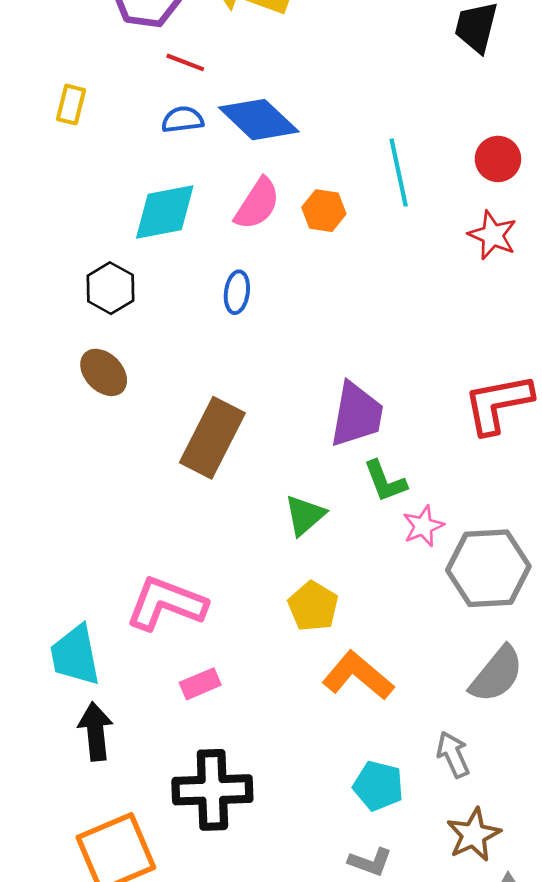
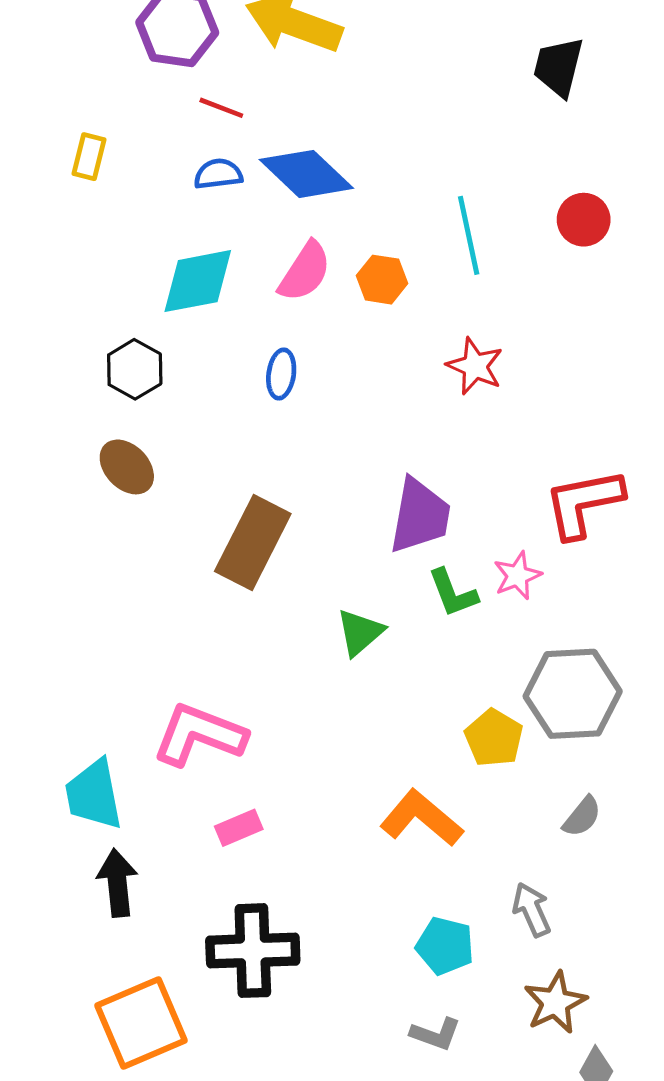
red star: (493, 235) -> (475, 366), moved
pink star: (423, 526) -> (517, 576), moved
yellow pentagon: (313, 606) -> (494, 738), moved
gray semicircle: (497, 674) -> (582, 817), size x0.6

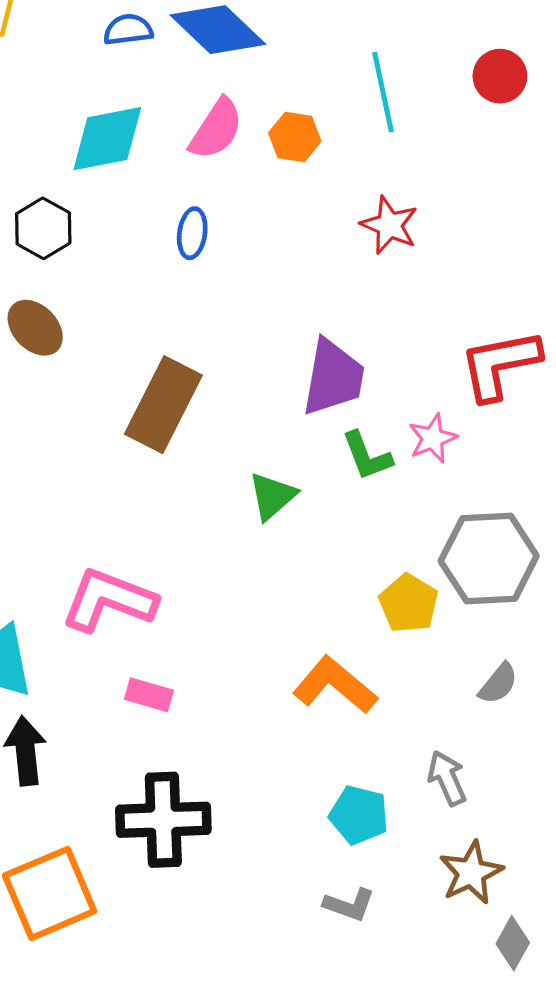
pink rectangle: (239, 828) -> (149, 695), turned 39

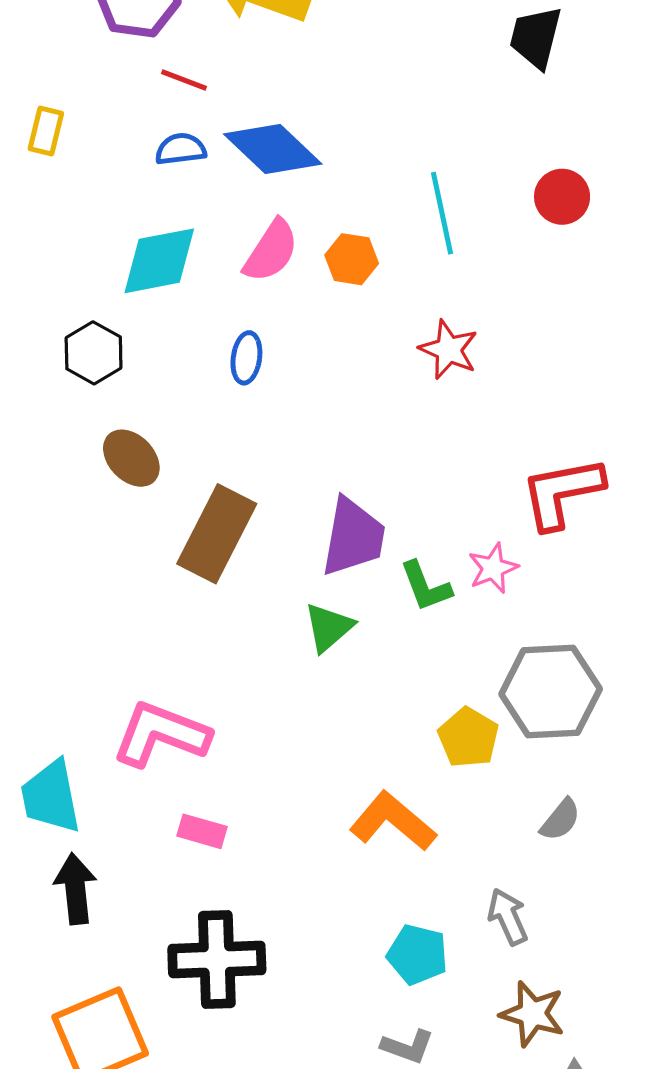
brown ellipse: (35, 328) -> (131, 458), moved
purple trapezoid: (333, 377) -> (353, 537), moved
brown star: (471, 873) -> (532, 1014), turned -30

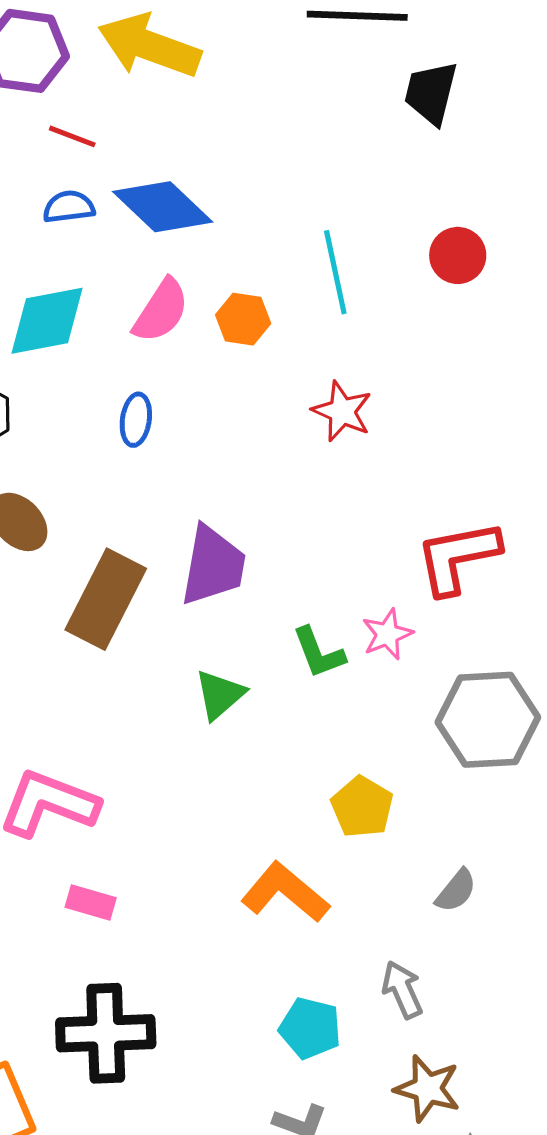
purple trapezoid: (353, 537) -> (213, 566), moved
gray hexagon: (551, 692) -> (488, 720), moved

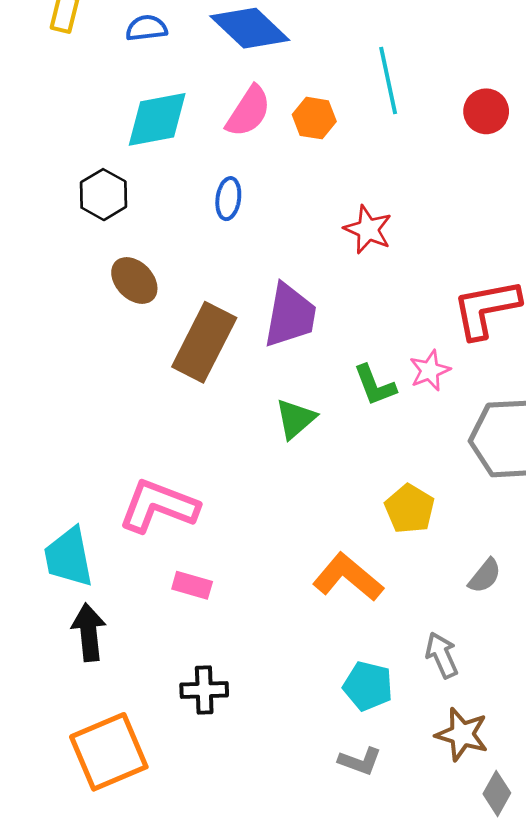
blue semicircle: (69, 207) -> (146, 28), moved
red circle: (458, 255) -> (486, 111), moved
red star: (342, 411) -> (368, 229), moved
black cross: (106, 1033) -> (204, 690), size x0.6

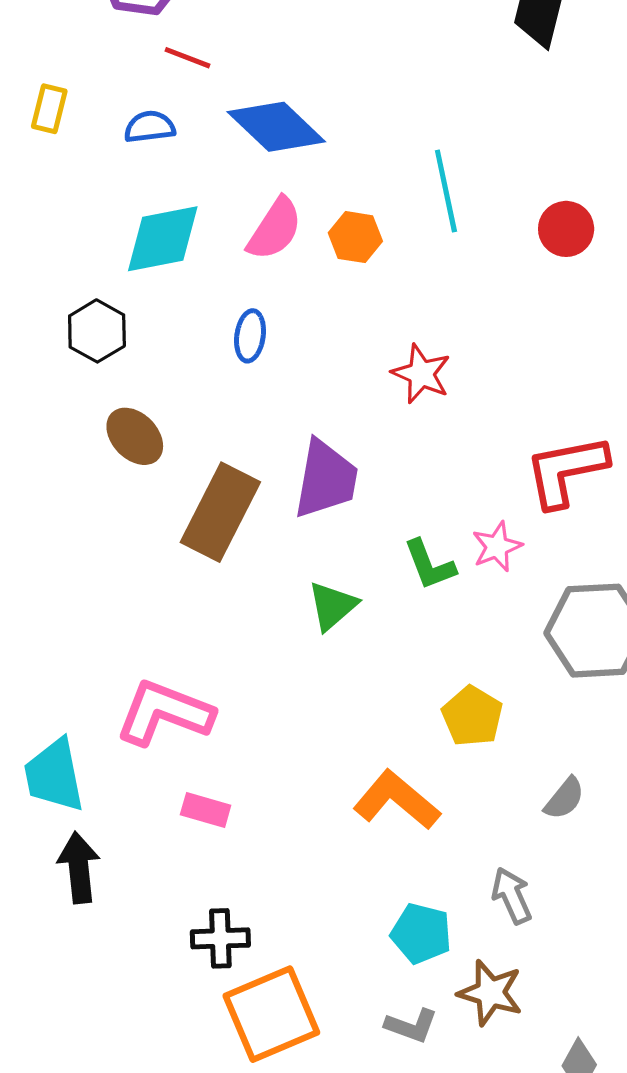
brown star: (462, 734) -> (490, 993), moved
orange square: (109, 752) -> (271, 1014), moved

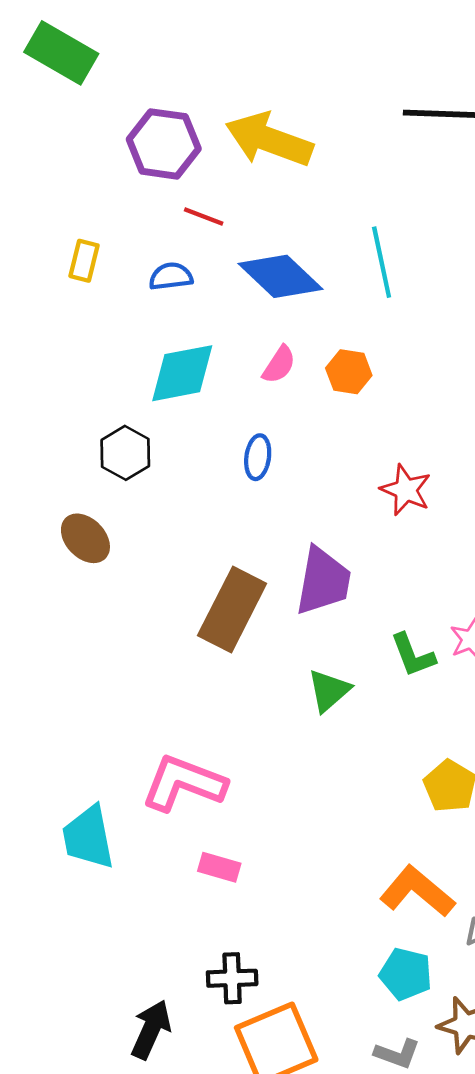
cyan line: (446, 191) -> (382, 262), moved
pink semicircle: (275, 229) -> (279, 365), size x0.7
brown ellipse: (135, 436) -> (85, 538), moved
orange L-shape: (397, 800) -> (417, 891), moved
black arrow: (79, 868) -> (151, 1030), moved, turned 30

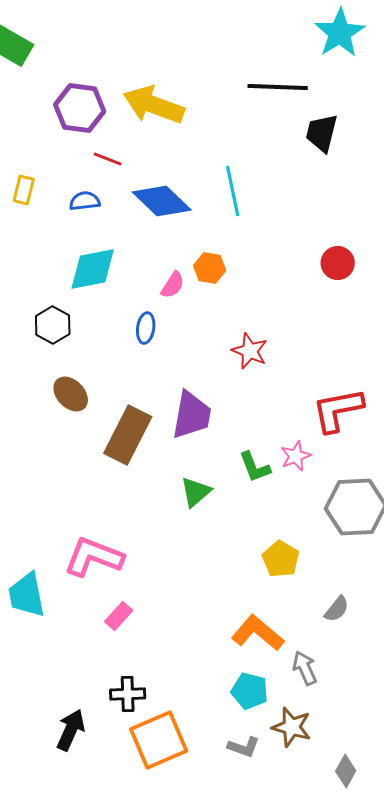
pink semicircle: (279, 365) -> (173, 285), moved
brown ellipse: (85, 538) -> (71, 394), moved
pink rectangle: (219, 867) -> (119, 616), turned -64

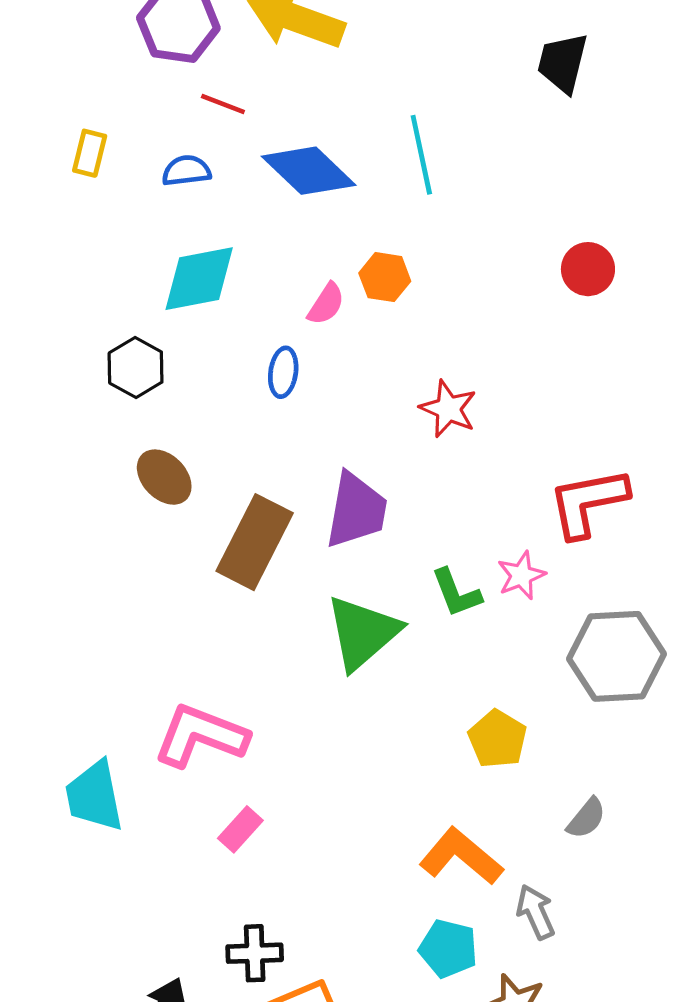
green triangle: (196, 492) -> (363, 633), size x1.6

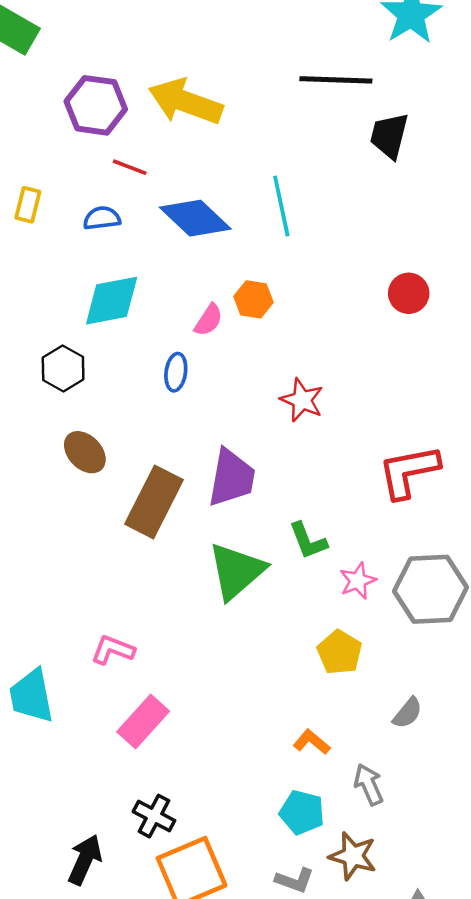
pink star: (521, 575) -> (358, 581), moved
pink L-shape: (201, 736) -> (113, 650), size x0.6
pink rectangle: (240, 829) -> (143, 721), size x1.5
orange L-shape: (461, 856) -> (312, 742), size x0.6
black cross: (255, 953) -> (154, 816), turned 30

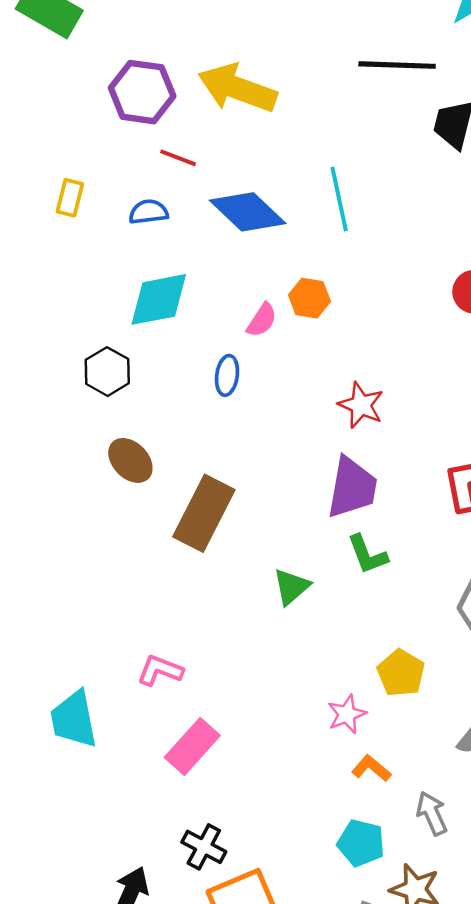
purple trapezoid: (232, 478) -> (352, 488), moved
green triangle: (236, 571) -> (291, 587), size x0.6
pink star: (358, 581) -> (347, 714), moved

